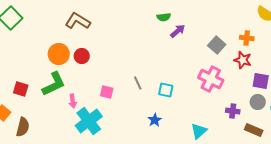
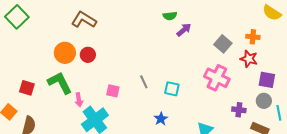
green L-shape: (54, 84) -> (60, 83), turned -92

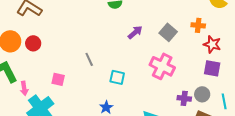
purple arrow: (184, 30) -> (135, 32), moved
red star: (249, 59) -> (212, 44), moved
gray line: (144, 82) -> (89, 59), moved
gray circle: (264, 101) -> (202, 94), moved

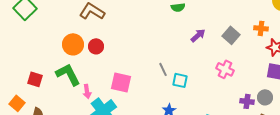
gray line: (89, 59) -> (163, 69), moved
pink cross: (162, 66) -> (225, 69), size x0.7
pink square: (58, 79) -> (121, 82), size x1.5

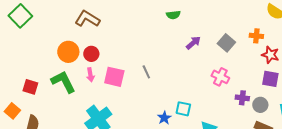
gray line: (163, 69) -> (146, 72), moved
cyan square: (180, 80) -> (183, 109), moved
pink square: (121, 82) -> (114, 77), moved
pink arrow: (87, 91) -> (90, 75), moved
purple cross: (247, 101) -> (242, 98), moved

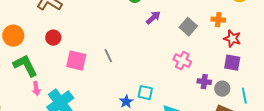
purple arrow: (193, 43) -> (153, 18), moved
orange circle: (68, 52) -> (13, 36), moved
pink arrow: (90, 75) -> (36, 89), moved

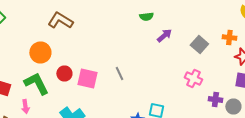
orange circle: (13, 36) -> (40, 52), moved
red circle: (53, 38) -> (64, 74), moved
pink arrow: (36, 89) -> (25, 106), moved

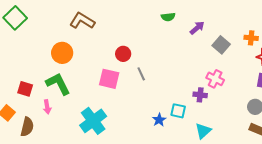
purple arrow: (164, 36) -> (197, 28), moved
red circle: (64, 74) -> (123, 54), moved
purple cross: (215, 100) -> (200, 95), moved

